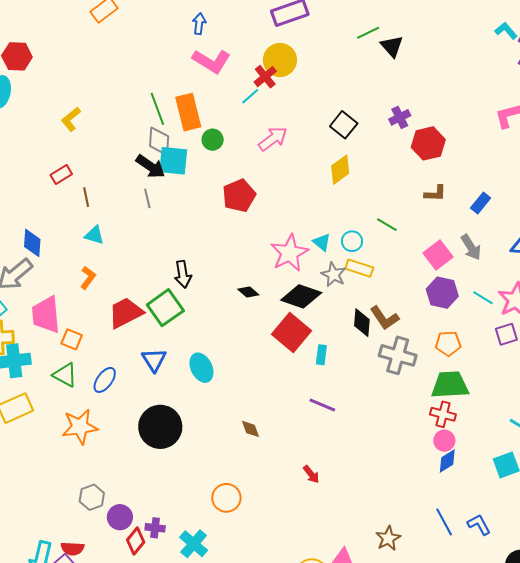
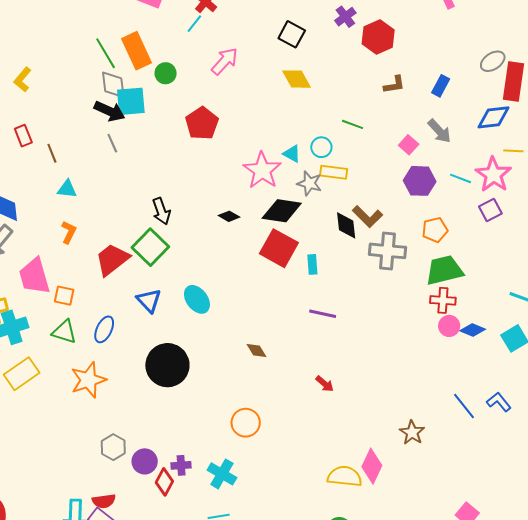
yellow diamond: (340, 170) -> (296, 79), turned -72
red rectangle: (61, 175) -> (23, 136), turned -70
pink square: (438, 255) -> (409, 145), size x0.7
blue diamond: (447, 461) -> (473, 330), moved, turned 65

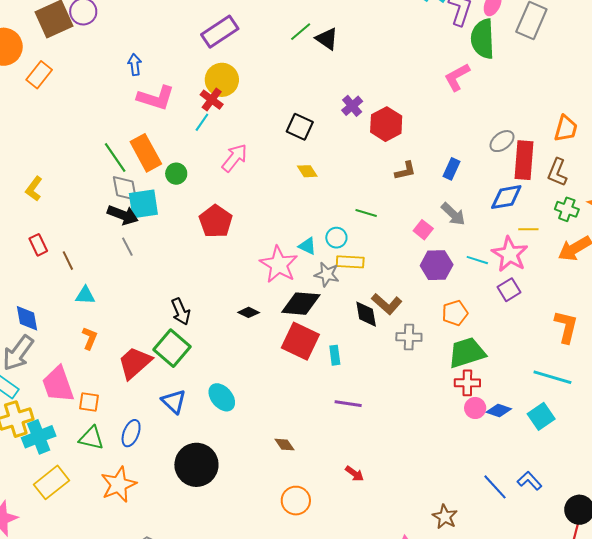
yellow diamond: (296, 79) -> (307, 171), size x0.7
gray cross: (388, 251) -> (409, 337), size x0.7
orange circle: (246, 423) -> (296, 501), moved

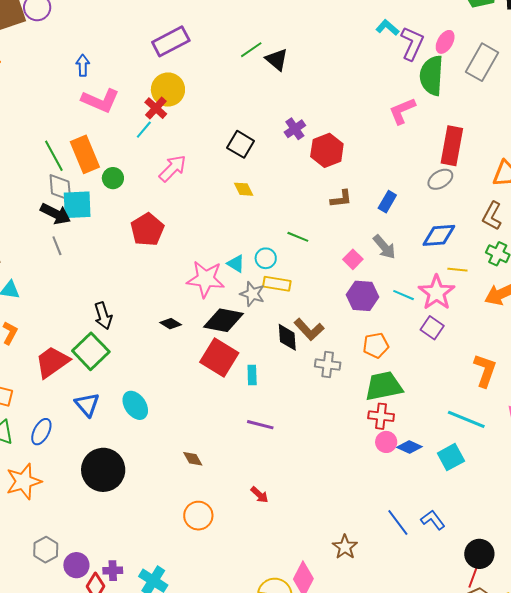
red rectangle: (524, 160) -> (452, 146), moved
pink star: (279, 264) -> (206, 279), turned -30
purple square: (509, 290) -> (432, 328), turned -30

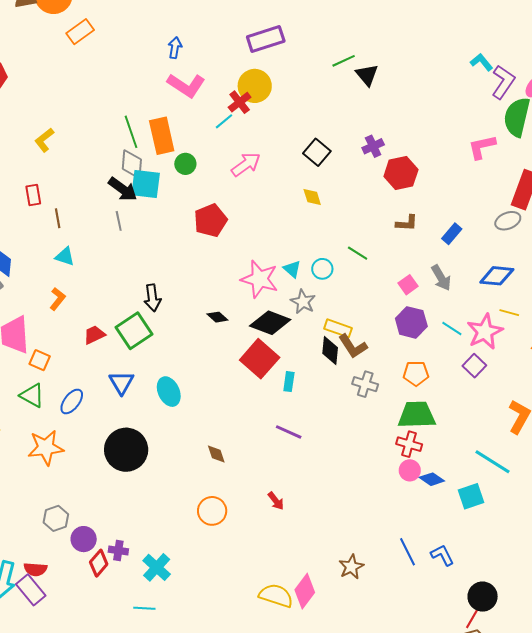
yellow rectangle: (277, 284) -> (338, 328), moved
red trapezoid: (52, 362) -> (94, 335), size x0.6

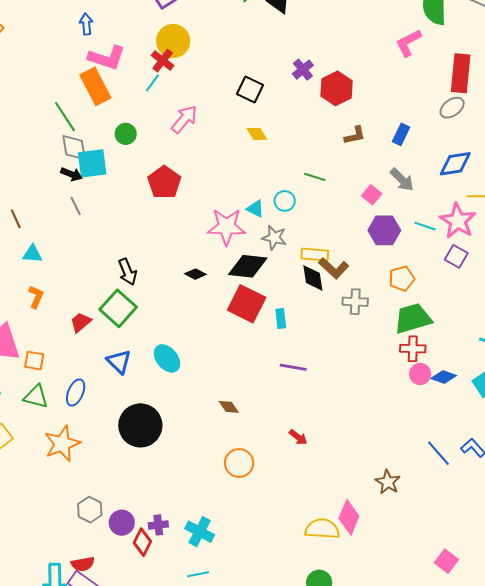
orange rectangle: (162, 136) -> (95, 86), moved
black arrow: (123, 189) -> (71, 174), size x0.7

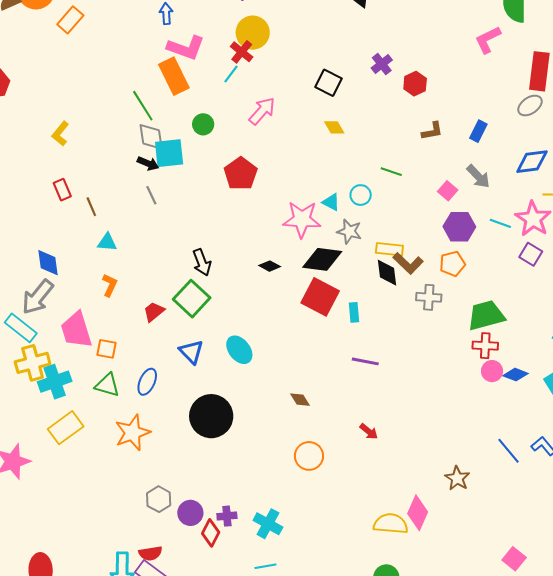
red hexagon: (337, 88) -> (415, 84), size x0.7
orange pentagon: (402, 279) -> (452, 264), moved

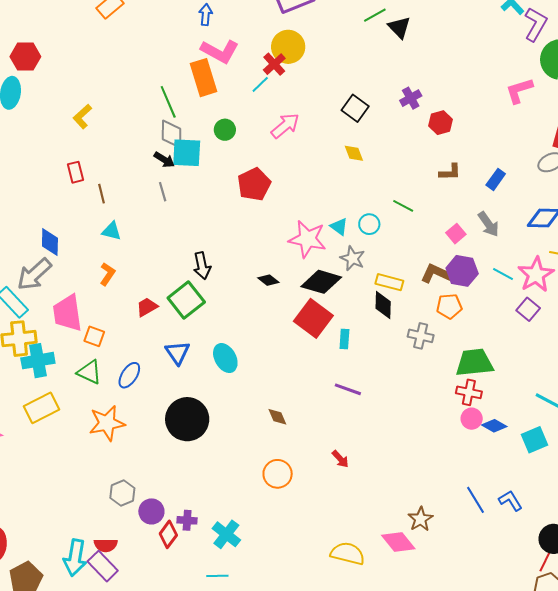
brown L-shape: (408, 263) -> (436, 274), moved, turned 152
pink diamond: (418, 513) -> (398, 542), moved, turned -72

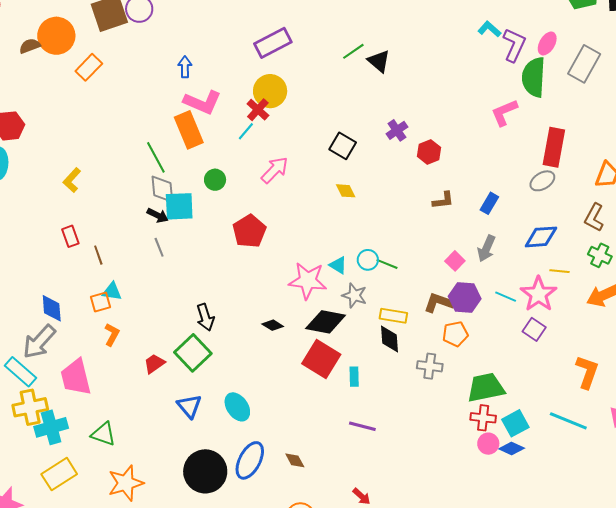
green line: (403, 206) -> (387, 264), moved
gray arrow: (488, 224) -> (486, 248), turned 64
orange square: (94, 336) -> (100, 302), moved, turned -30
blue ellipse: (129, 375) -> (250, 460), moved, size x1.4
cyan square: (535, 440) -> (515, 423), moved

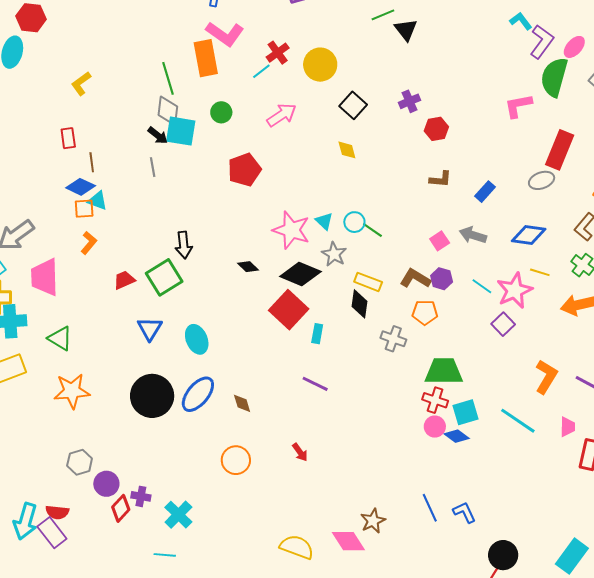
yellow circle: (270, 91) -> (320, 65), moved
gray arrow: (486, 248) -> (473, 235), turned 72
purple hexagon: (465, 297) -> (442, 279), size x0.7
blue diamond: (52, 308) -> (81, 187), moved, turned -72

